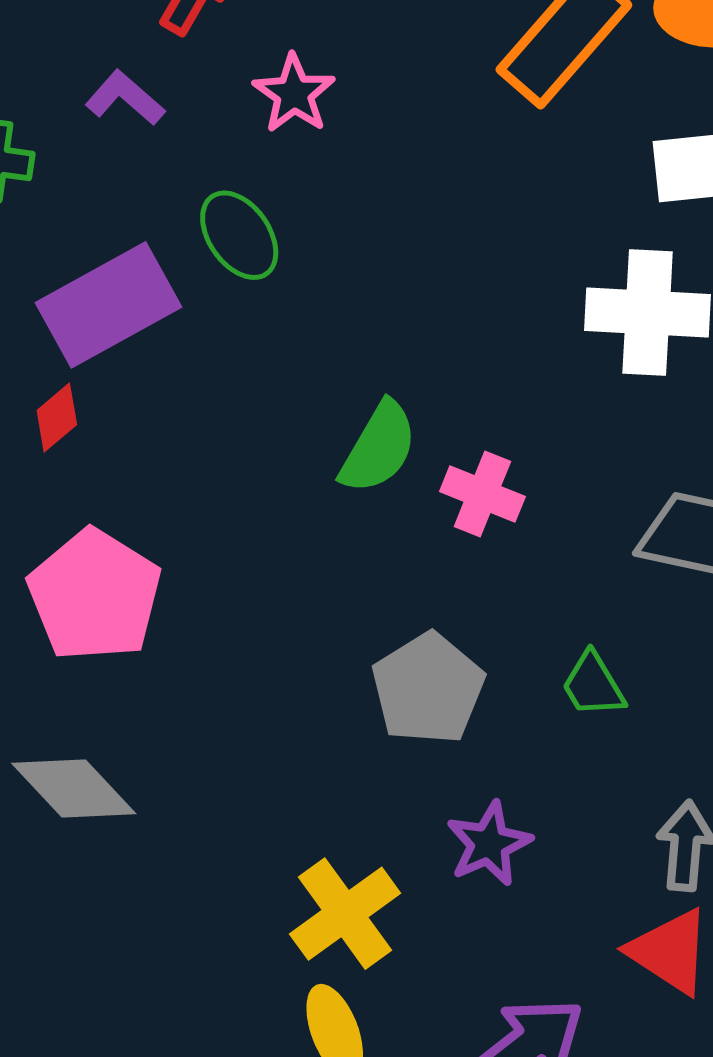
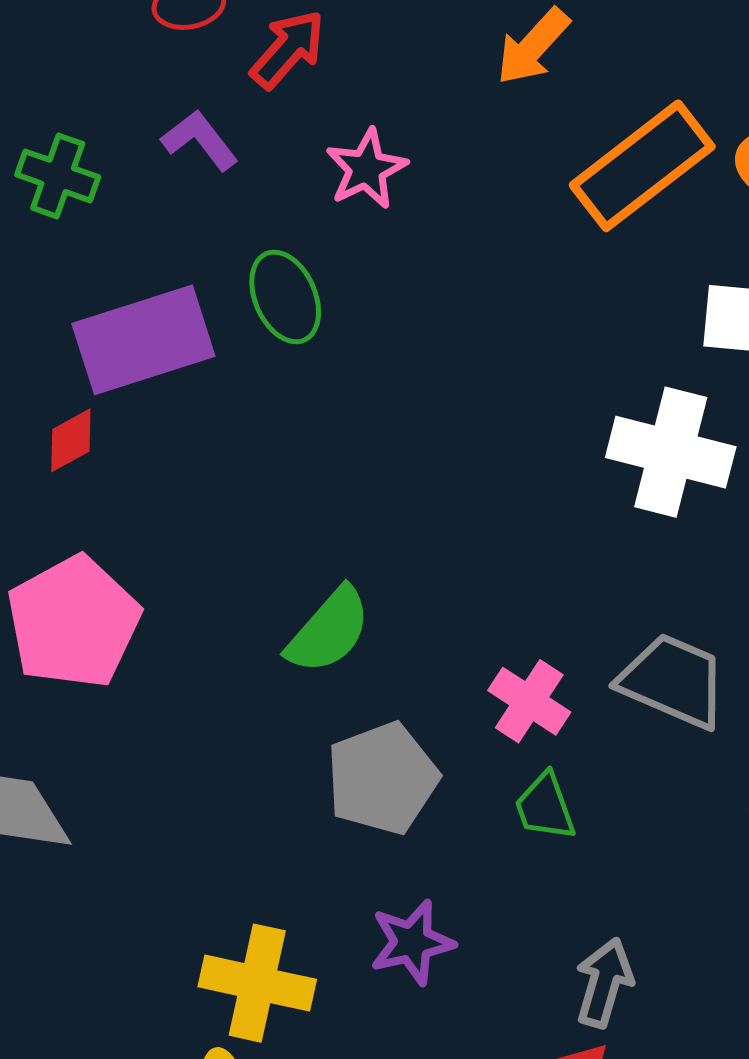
green semicircle: (379, 448) -> (329, 631), moved
pink cross: (482, 494) -> (529, 701), moved
yellow cross: (345, 914) -> (257, 983), turned 37

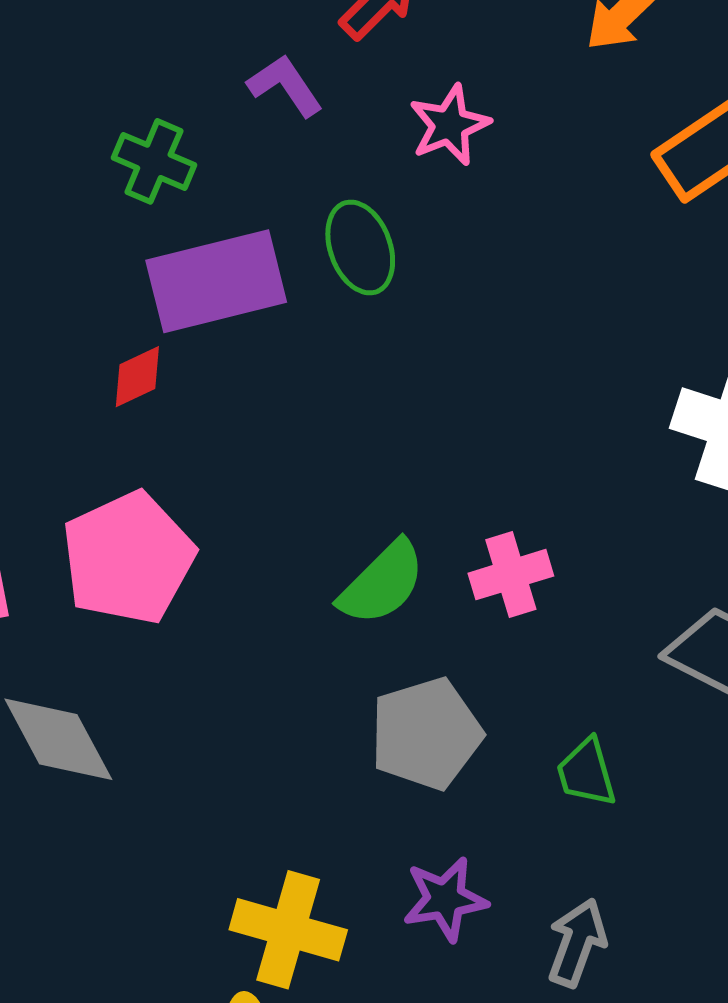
green cross: (58, 176) -> (154, 161), moved
pink cross: (529, 701) -> (511, 575), moved, turned 36
gray arrow: (604, 983) -> (577, 943), moved

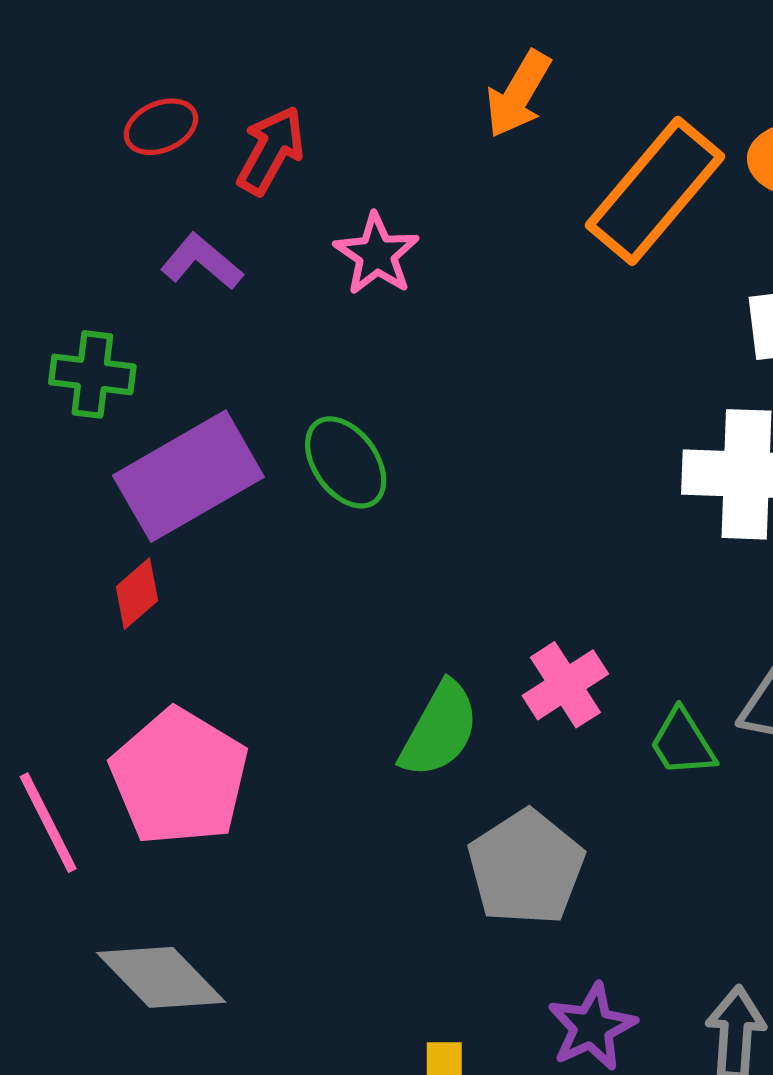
green ellipse: (360, 248) -> (346, 462), moved
green trapezoid: (586, 772) -> (683, 743), moved

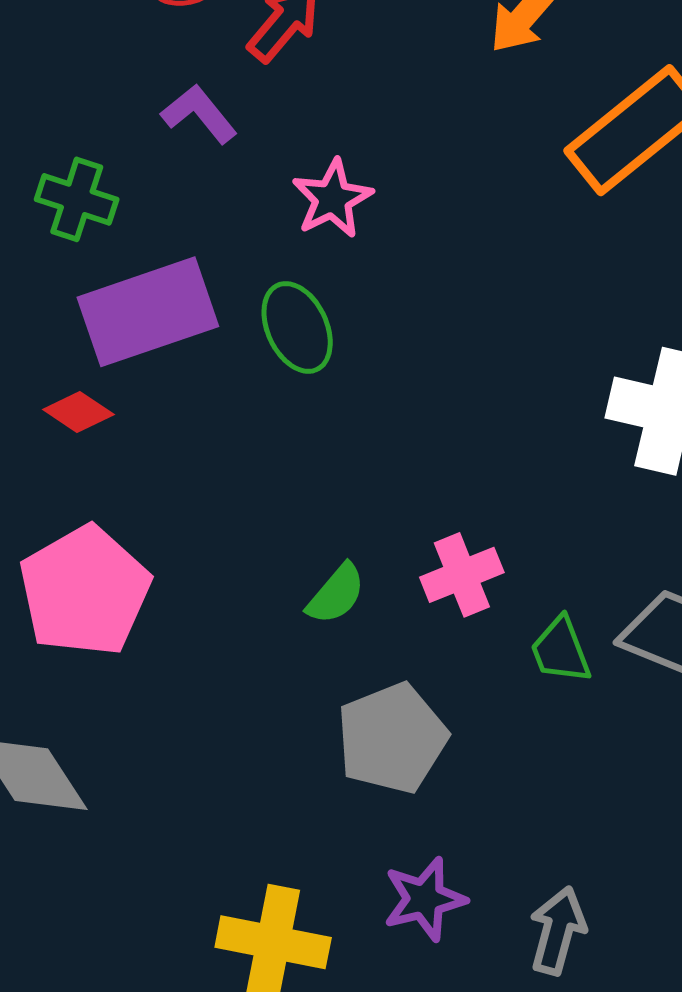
pink star: (377, 254) -> (332, 199), moved
red diamond: (137, 594) -> (78, 412), turned 64
green semicircle: (439, 730) -> (336, 594), size x0.7

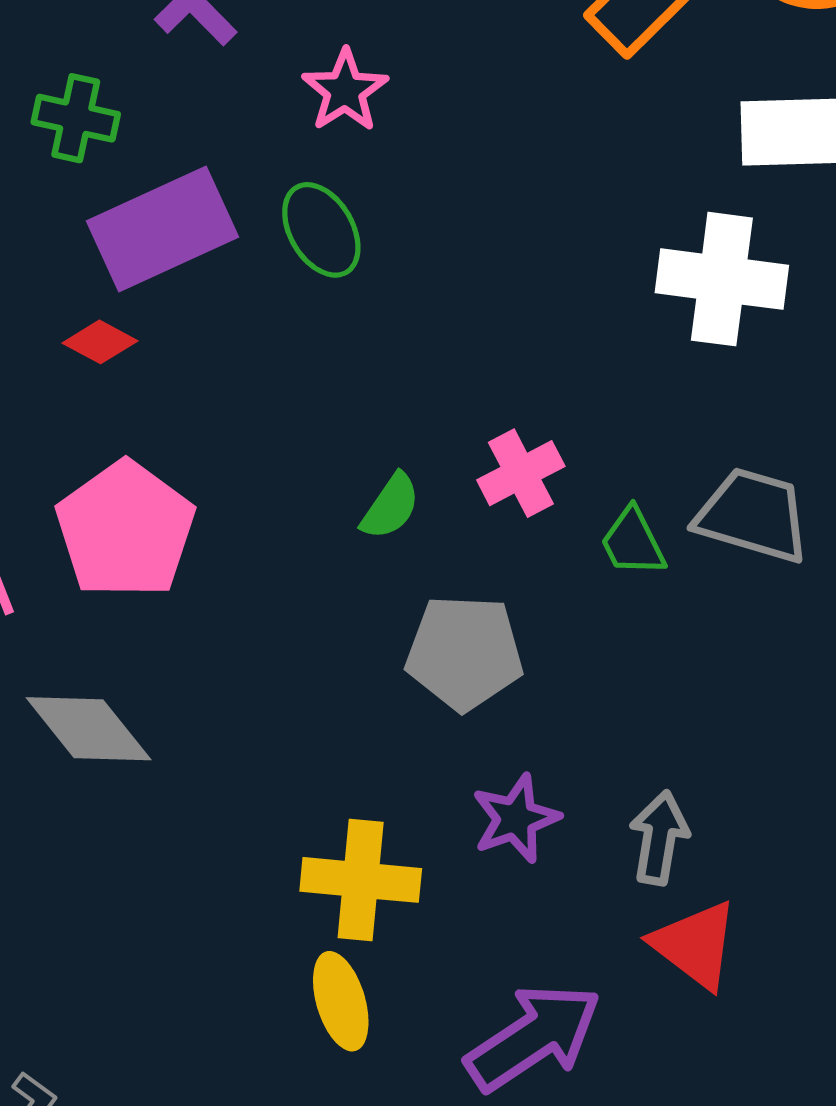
gray pentagon: (392, 738) -> (464, 653), turned 30

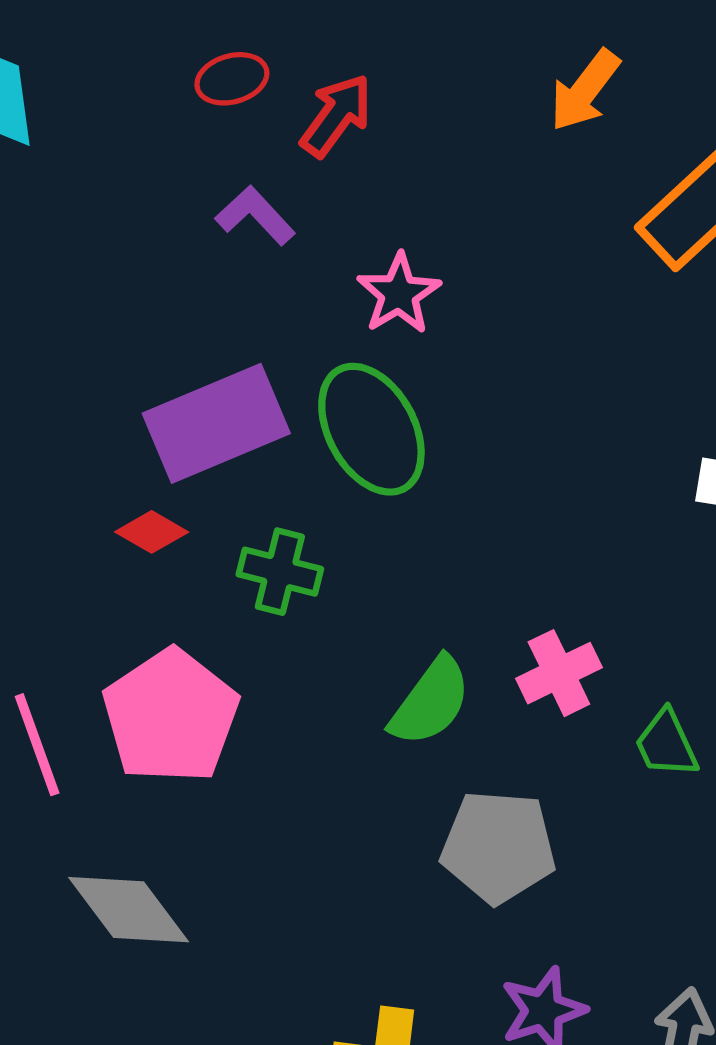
green cross: (76, 118) -> (280, 572), moved
green ellipse: (321, 230) -> (371, 429), size x1.4
green semicircle: (390, 506) -> (431, 702), size x1.4

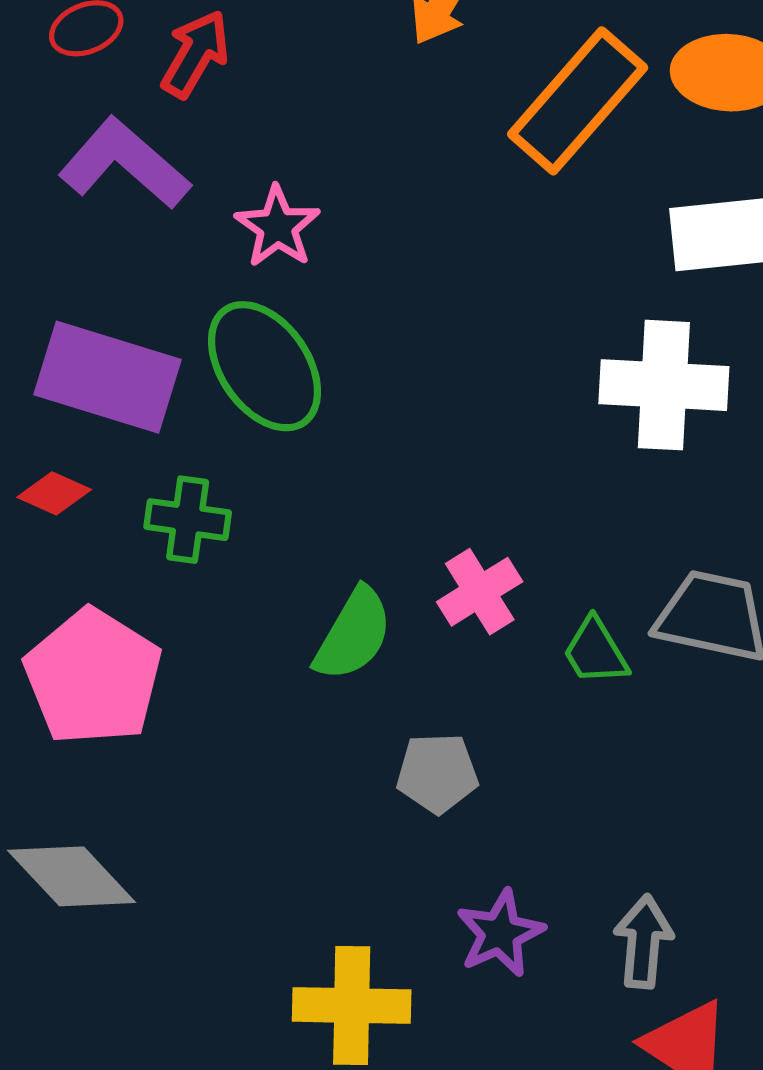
purple L-shape: (255, 216) -> (124, 164), size x1.6
purple rectangle: (216, 423) -> (108, 377), turned 46
gray pentagon: (498, 847) -> (437, 773), size x0.7

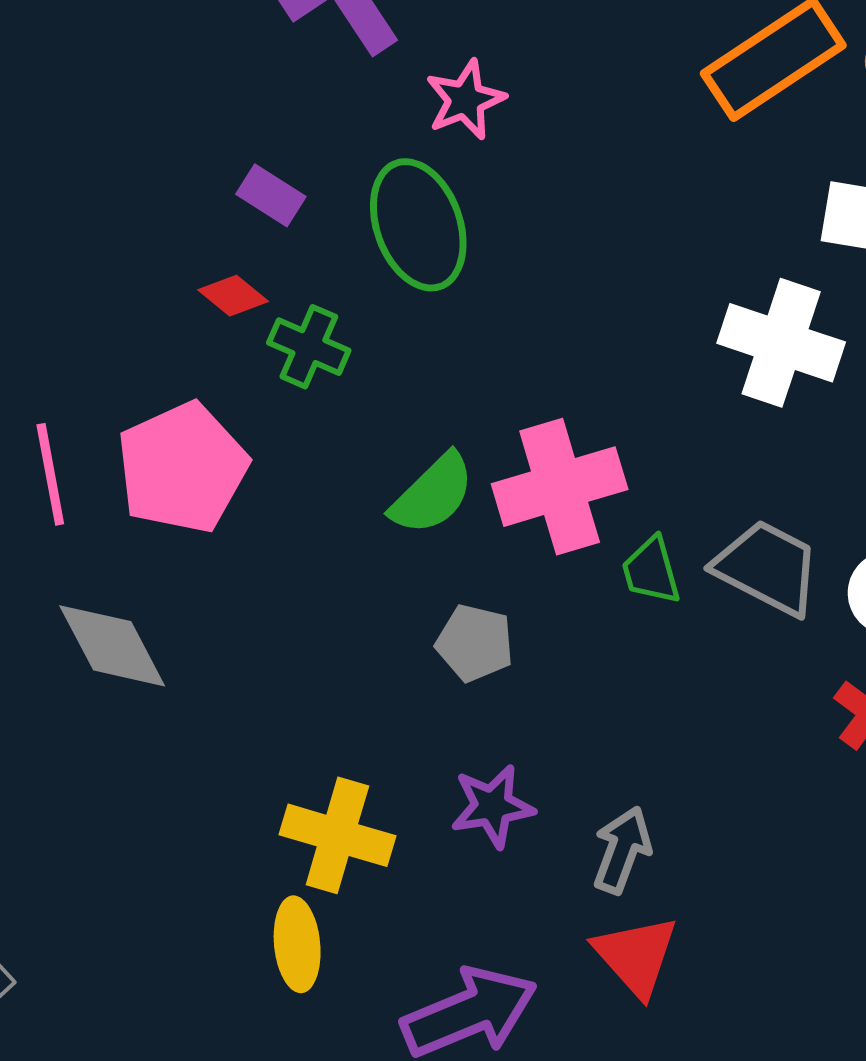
purple rectangle: (108, 377) -> (271, 195), size x0.5
red diamond: (54, 493) -> (233, 296), moved
pink cross: (480, 592) -> (560, 487), size x1.6

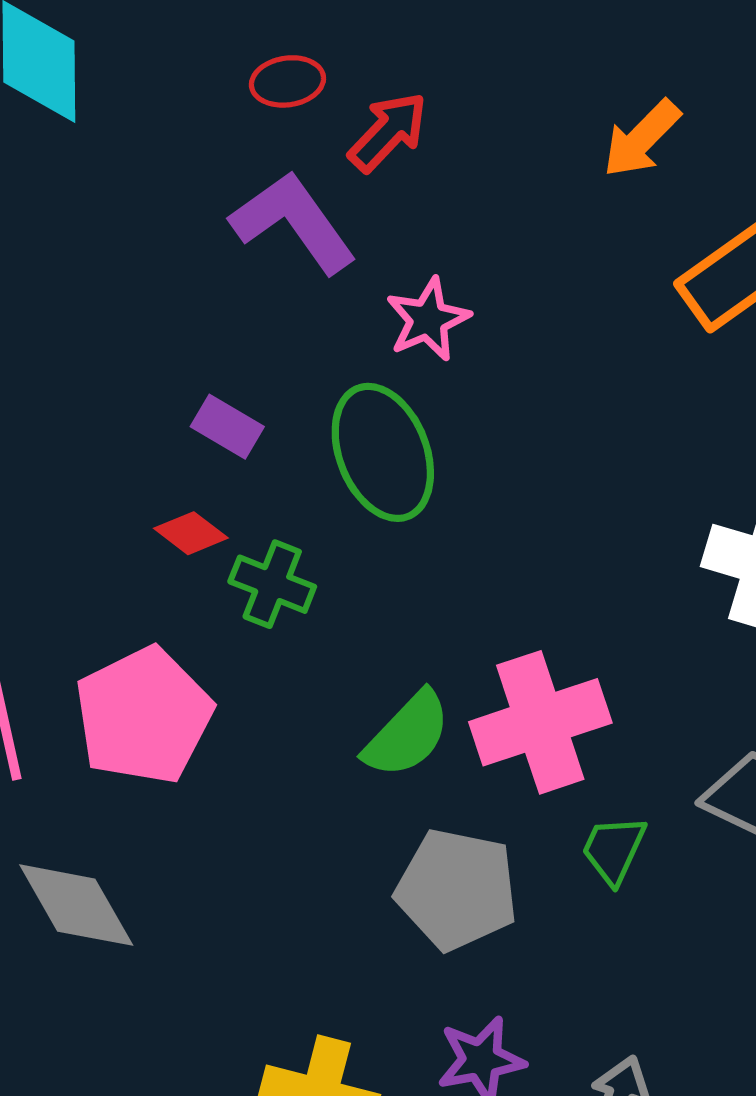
green trapezoid: (651, 571) -> (614, 850), moved, turned 42
gray pentagon: (475, 643) -> (457, 889), size x1.5

